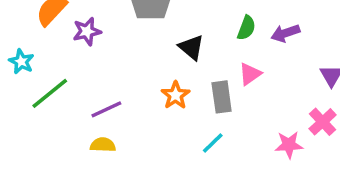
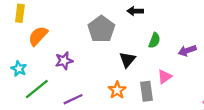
green semicircle: (246, 28) -> (154, 40), moved
purple star: (87, 31) -> (64, 61), moved
black triangle: (191, 47) -> (127, 60), turned 30

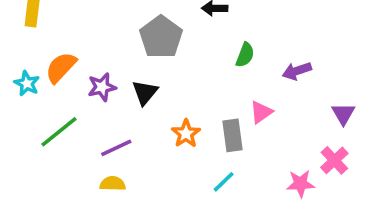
orange semicircle: (38, 36) -> (61, 67), moved
black triangle: (127, 60) -> (145, 92), moved
cyan star: (19, 69) -> (27, 83), moved

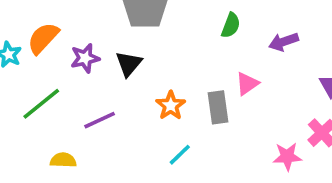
cyan line: (224, 182) -> (180, 155), moved
yellow semicircle: (113, 184) -> (63, 160), moved

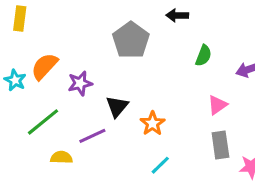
black triangle: (129, 64) -> (117, 106), moved
gray rectangle: (218, 107) -> (220, 145), moved
yellow semicircle: (63, 160) -> (61, 157), moved

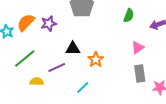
purple star: (80, 83) -> (49, 24), moved
black triangle: (117, 106) -> (73, 49), turned 49
cyan line: (160, 165) -> (83, 88), moved

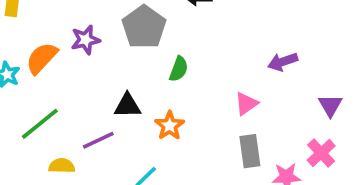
green semicircle: (129, 16) -> (179, 69), moved
purple star: (49, 24) -> (86, 40), moved

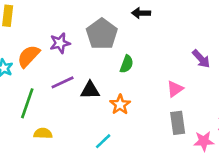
purple arrow: (283, 62) -> (201, 59), turned -114
green line: (40, 124) -> (27, 103), turned -32
purple line: (98, 140) -> (63, 82), moved

